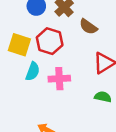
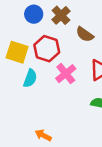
pink cross: (59, 79) -> (66, 74), moved, turned -36

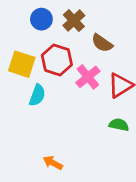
pink cross: (66, 74) -> (88, 77), moved

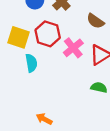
brown semicircle: (102, 43) -> (95, 21), moved
cyan semicircle: (37, 95) -> (31, 63), turned -30

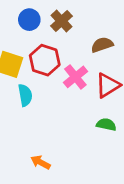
brown semicircle: (95, 21) -> (102, 45), turned 126

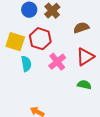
pink cross: (75, 77) -> (57, 62), moved

